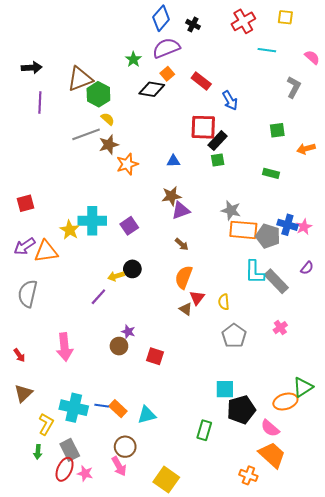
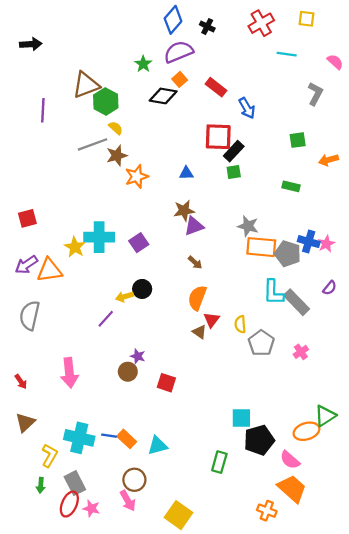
black arrow: (32, 68) -> (31, 44), moved
gray pentagon: (234, 336) -> (261, 343), moved

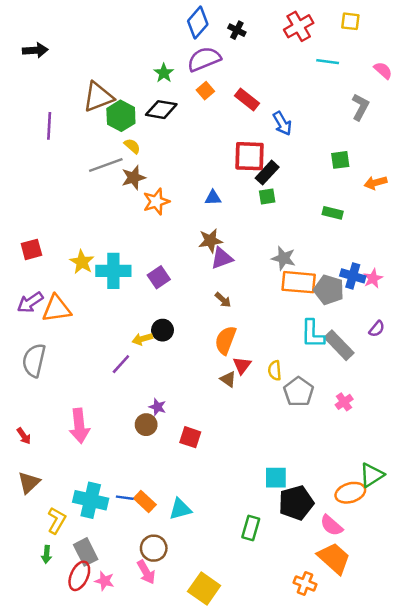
black diamond: (163, 96) -> (161, 110), moved
yellow star: (75, 247) -> (82, 262), moved

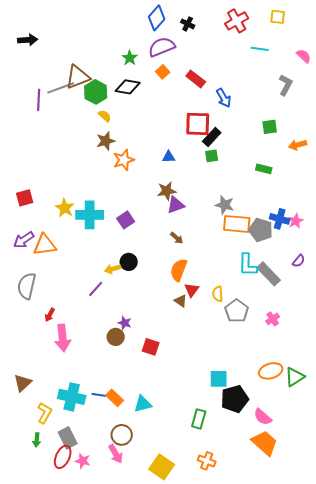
gray line: (106, 165) -> (61, 88), moved
red arrow: (24, 436) -> (50, 315), moved, turned 64
orange ellipse: (350, 493) -> (271, 371), moved
orange cross: (305, 583) -> (207, 461), moved

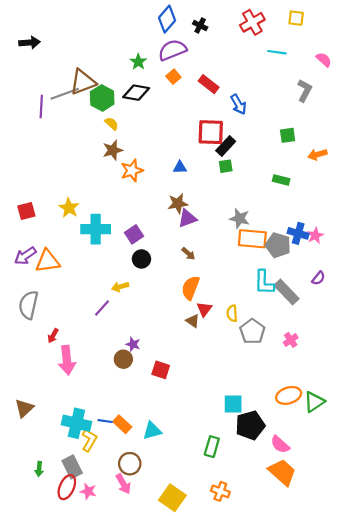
yellow star: (65, 208) -> (69, 208), moved
black circle: (129, 262) -> (141, 259), moved
yellow L-shape: (45, 413) -> (89, 440), moved

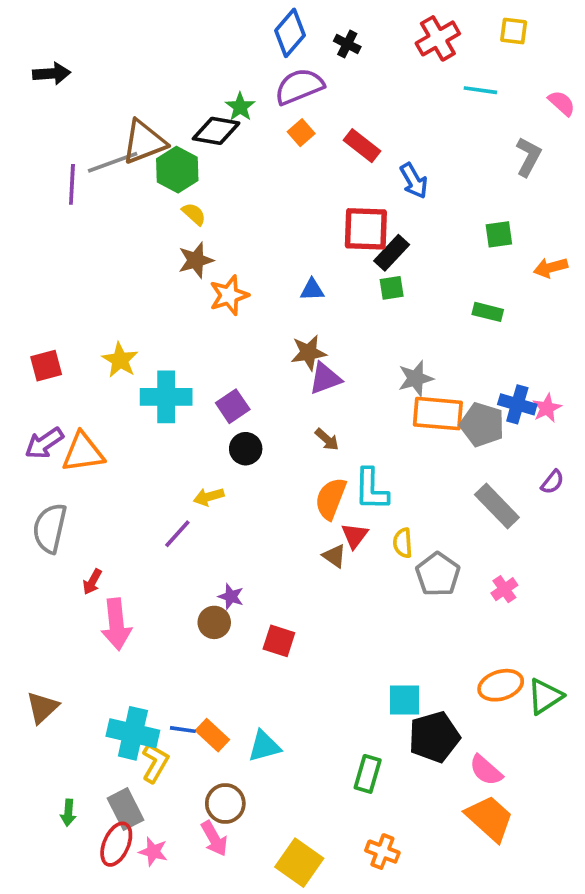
black diamond: (136, 93) -> (216, 131), moved
gray star: (240, 218) -> (416, 378), turned -30
cyan L-shape: (264, 282) -> (371, 489), moved

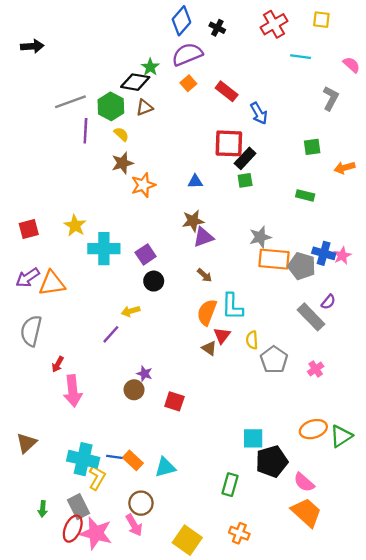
brown triangle: (144, 142) -> (144, 108), moved, size x0.6
purple line: (72, 184) -> (85, 131), moved
purple semicircle: (552, 482) -> (328, 302), moved
pink star: (153, 852) -> (96, 533), size x1.8

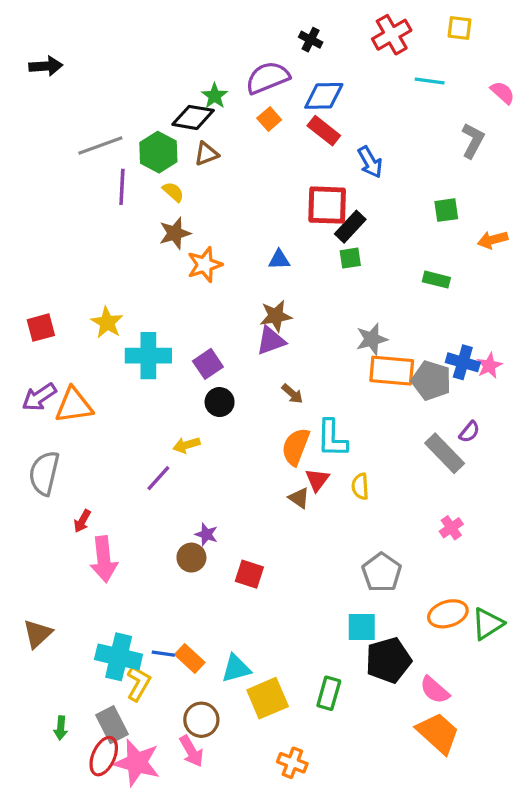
blue diamond: (181, 21) -> (324, 96), moved, turned 48
purple triangle: (203, 237) -> (271, 341), moved
gray pentagon: (274, 360) -> (382, 572), moved
orange cross: (239, 533) -> (292, 763), moved
yellow square: (187, 540) -> (268, 698), moved, turned 32

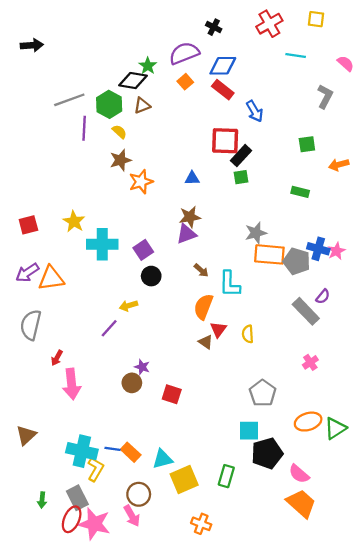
cyan L-shape: (332, 438) -> (230, 284), moved

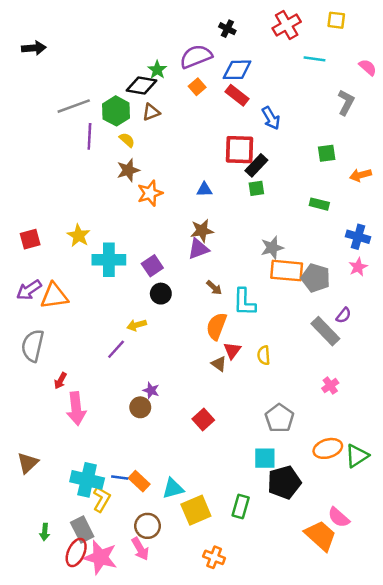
blue cross: (318, 249) -> (358, 237), moved
red square: (172, 394) -> (203, 419), moved, turned 30
pink semicircle: (299, 474) -> (339, 517), moved

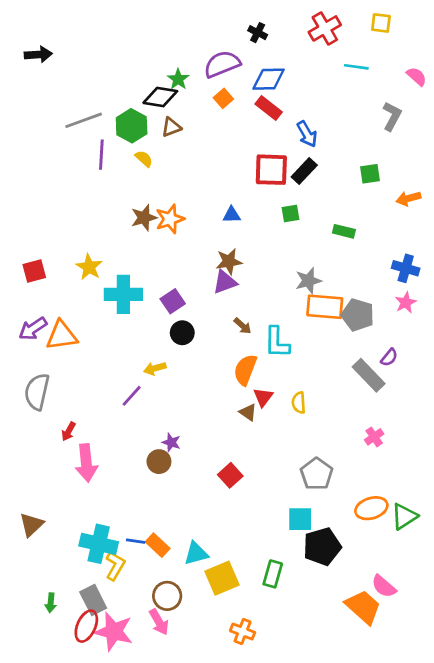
black rectangle: (256, 165) -> (304, 171), moved
brown star: (128, 170) -> (144, 218), moved
green rectangle: (319, 204) -> (344, 231), moved

